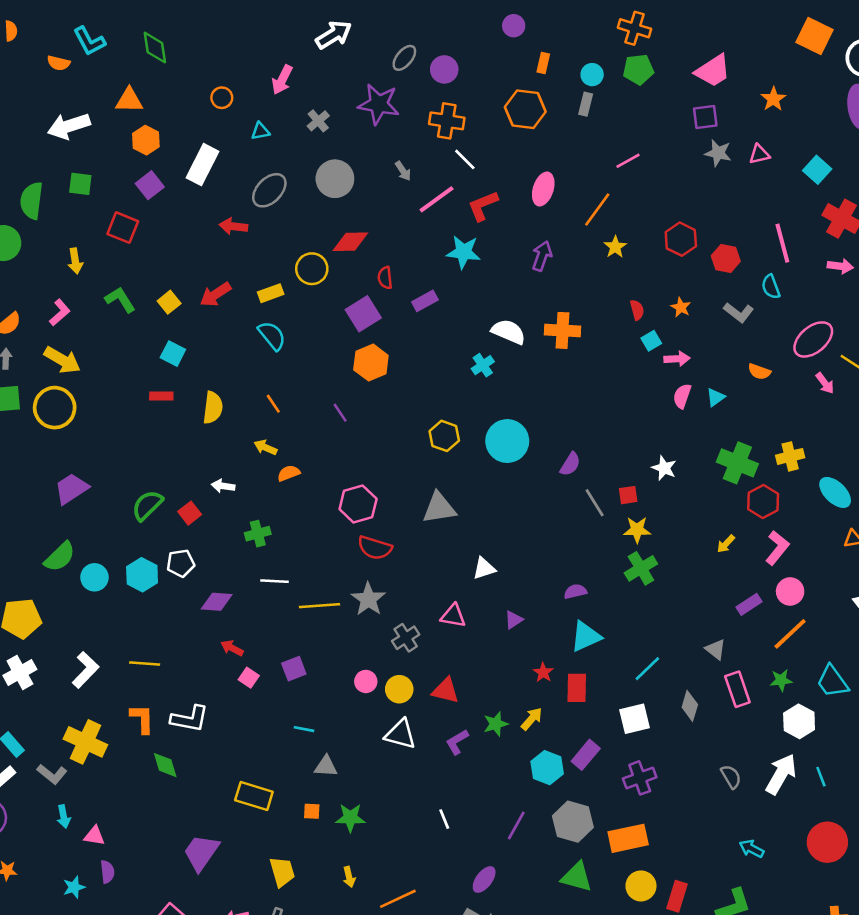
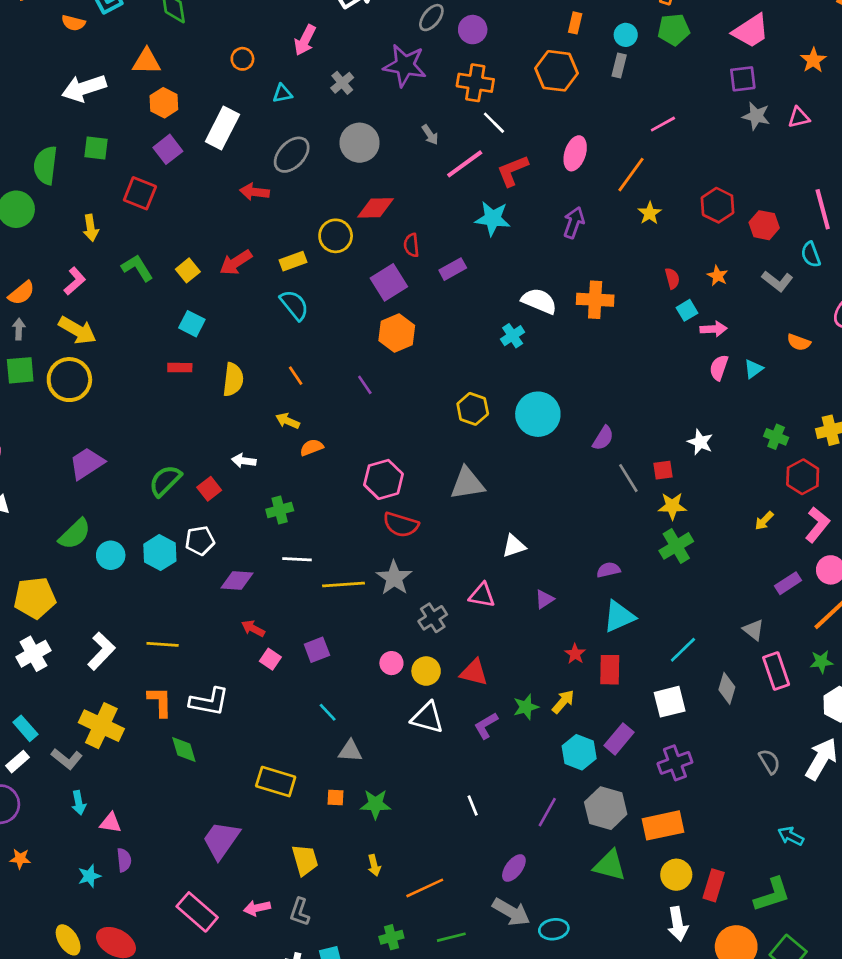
green cross: (737, 463) -> (776, 437), size x0.6
cyan line: (304, 729) -> (328, 712), turned 36

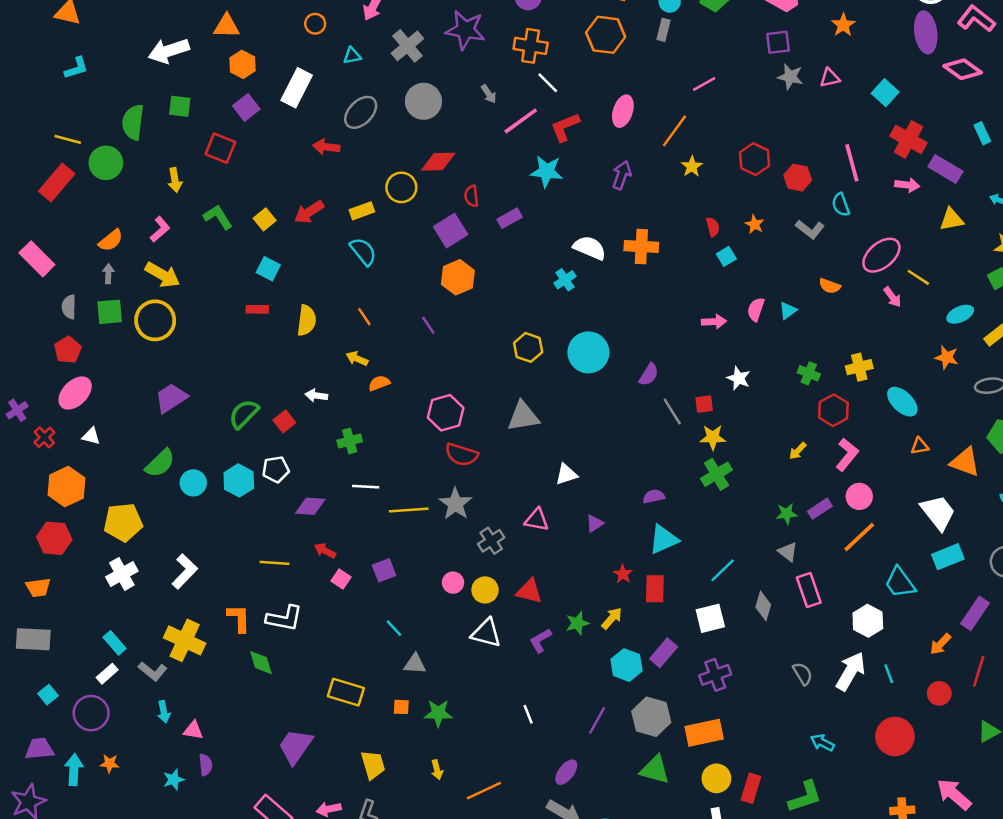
gray cross: (342, 83) -> (407, 46), size x1.5
pink arrow: (714, 329) -> (714, 322), moved
yellow line: (163, 644) -> (275, 563), moved
green star: (821, 662) -> (787, 514), moved

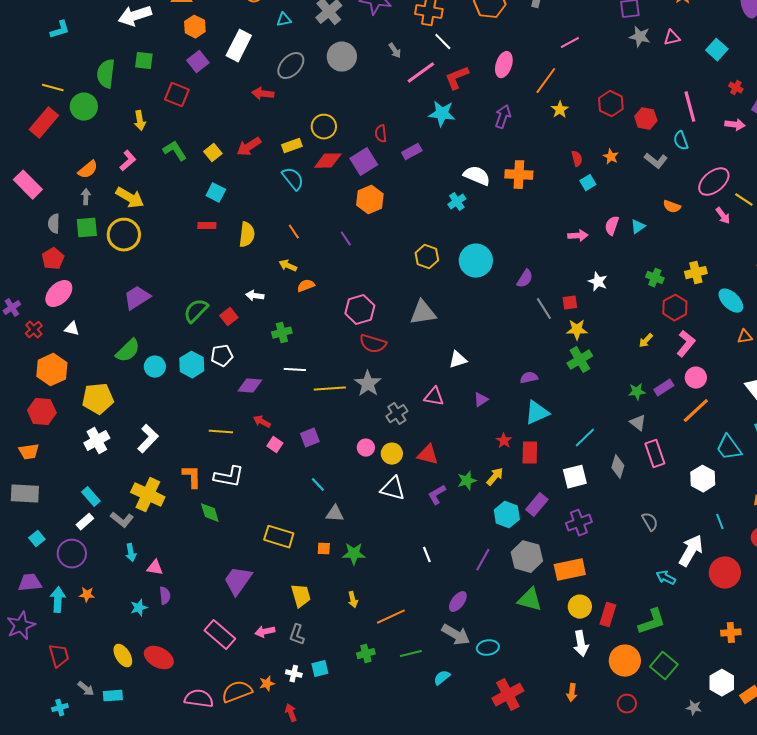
red cross: (908, 139) -> (736, 88), size x0.5
red diamond: (438, 162) -> (328, 161), moved
white arrow: (851, 671) -> (691, 551), moved

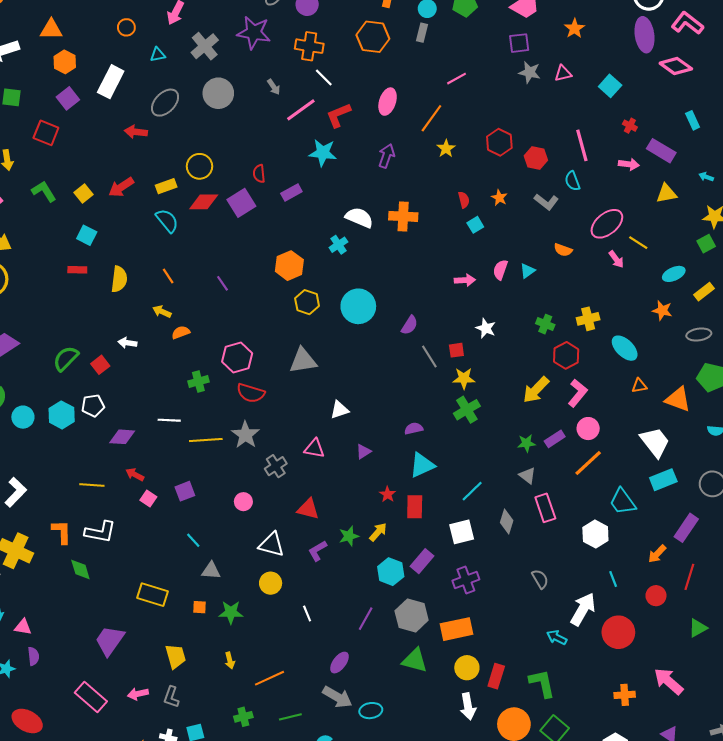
orange hexagon: (370, 200) -> (289, 266), moved
green cross: (282, 333) -> (198, 382), moved
yellow arrow: (646, 341) -> (536, 390), size x1.8
yellow circle: (392, 454) -> (271, 583), moved
green L-shape: (652, 622) -> (542, 683), turned -84

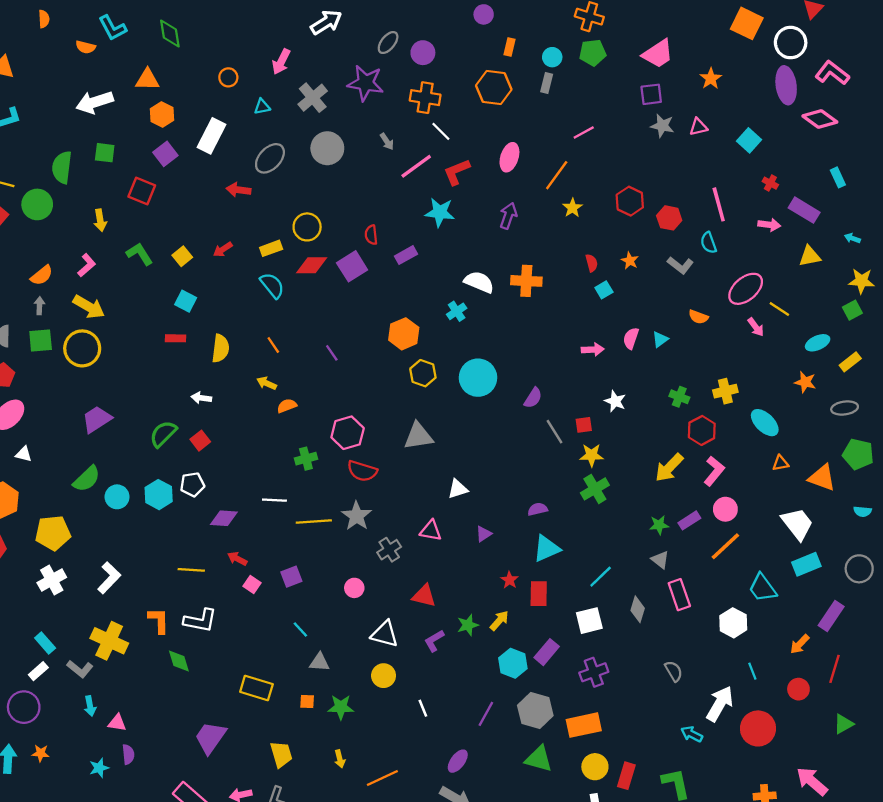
red arrow: (121, 187) -> (223, 249), size x0.7
white arrow: (127, 343) -> (201, 398), moved

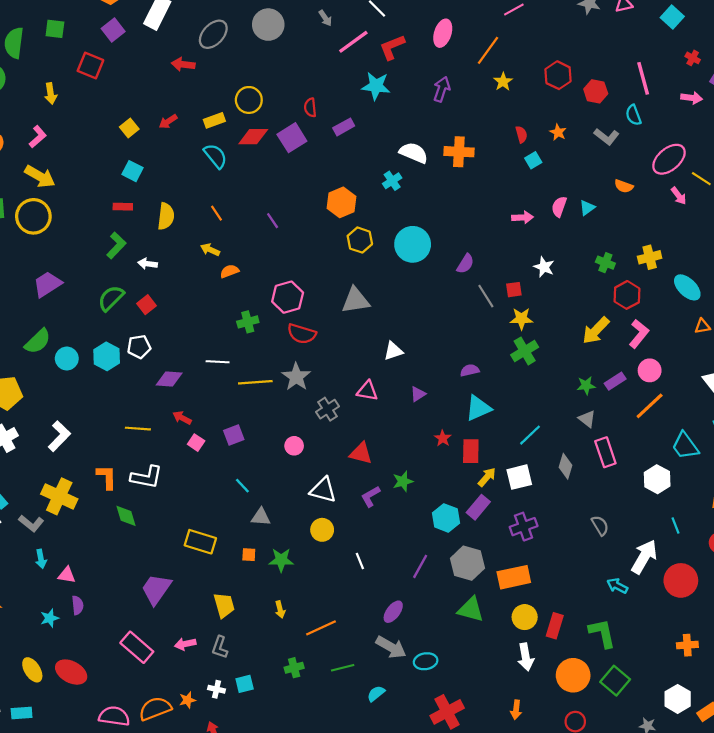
green L-shape: (140, 254) -> (116, 245), moved, turned 76
yellow arrow: (499, 621) -> (487, 477), moved

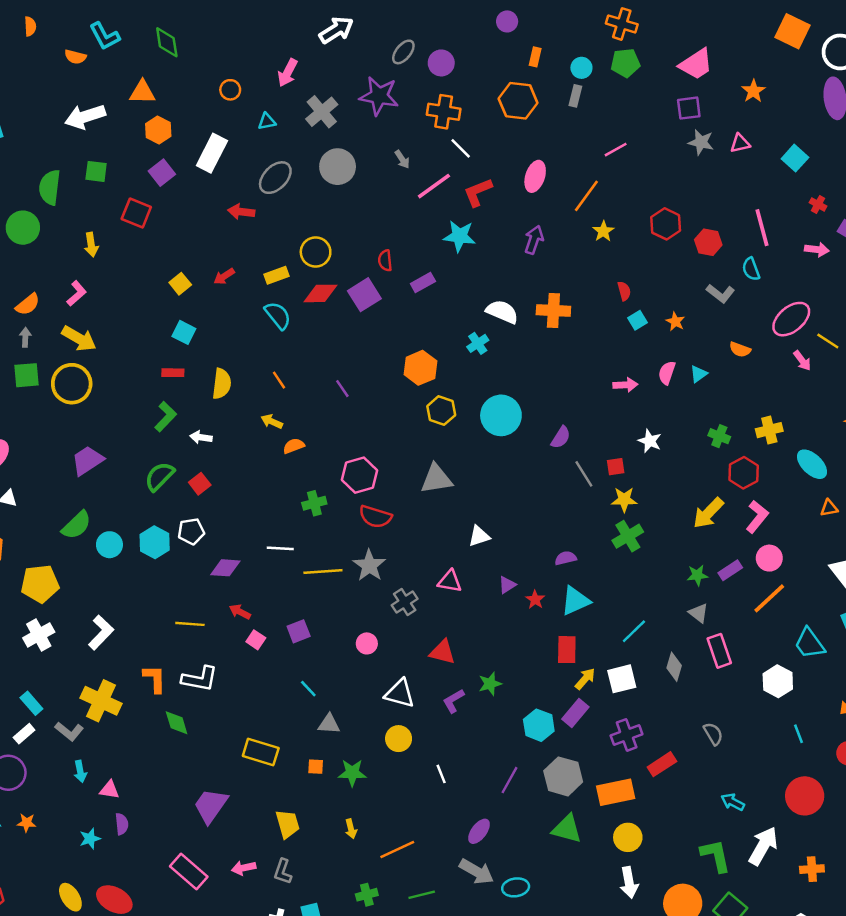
orange star: (558, 132) -> (675, 321), moved
red star: (443, 438) -> (535, 600), moved
white arrow: (644, 557) -> (763, 846), moved
red rectangle: (555, 626) -> (662, 764), moved, turned 40

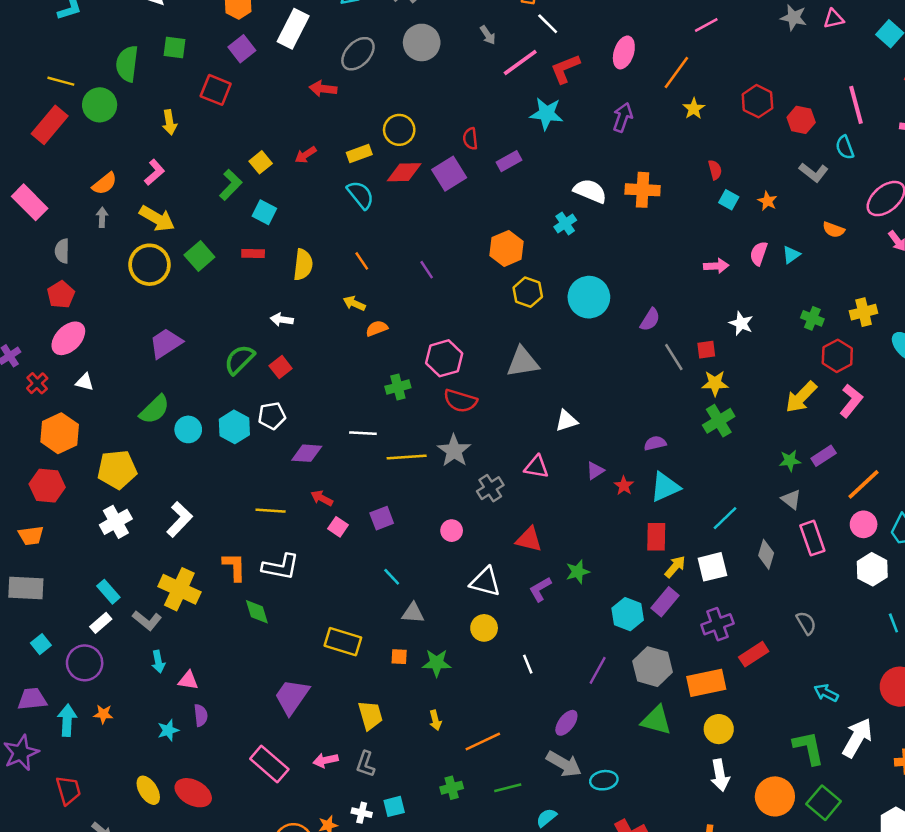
cyan square: (638, 320) -> (729, 200), turned -30
green square: (27, 375) -> (199, 256), moved, turned -36
green L-shape: (166, 417) -> (231, 185), moved
pink circle: (769, 558) -> (864, 524), moved

